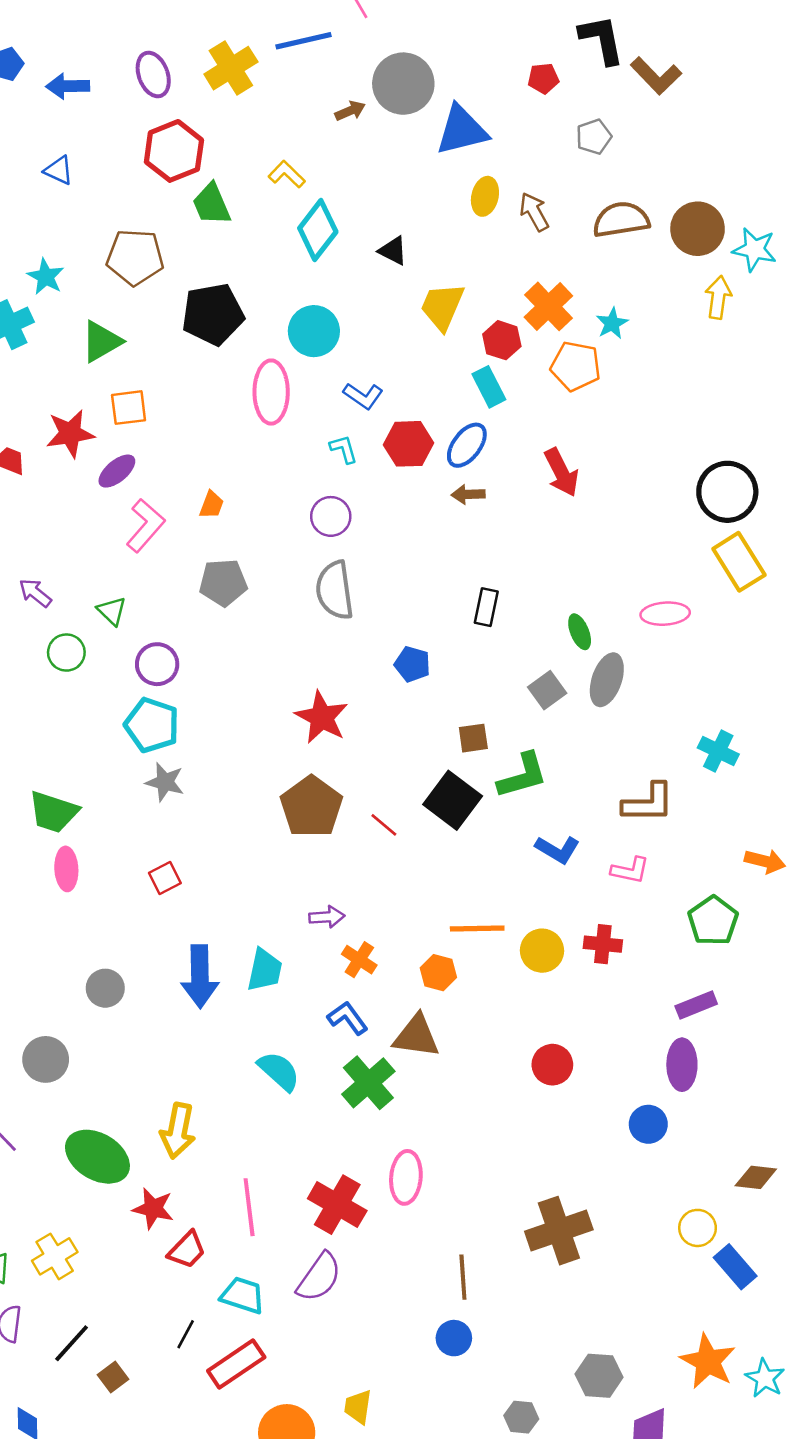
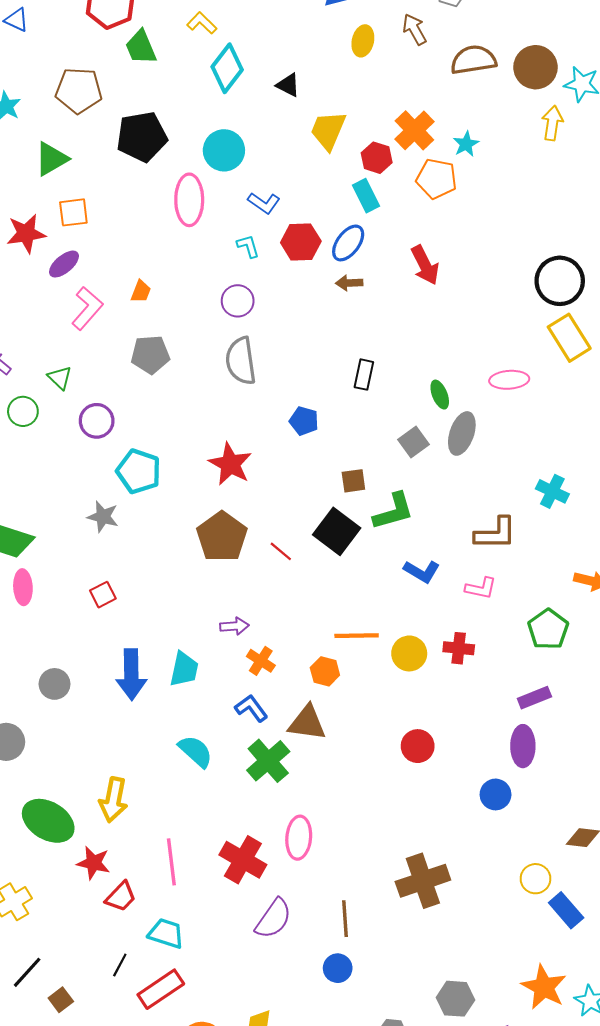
brown arrow: (534, 212) -> (414, 29), moved
cyan pentagon: (152, 725) -> (139, 471), moved
purple semicircle: (319, 1277) -> (273, 919), moved

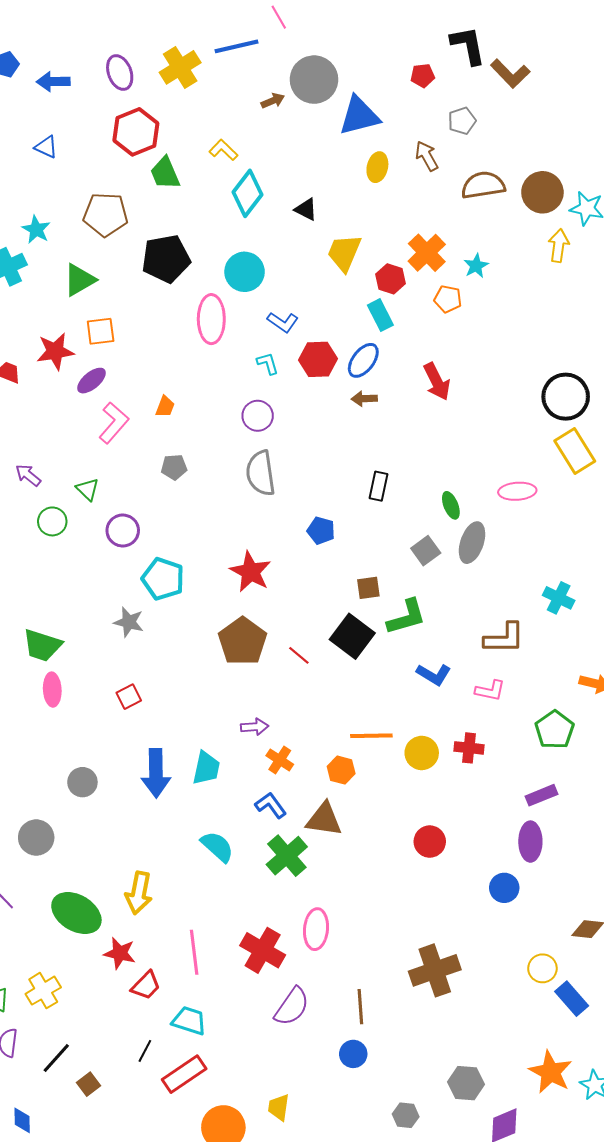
orange pentagon: (437, 179) -> (448, 299), size x0.7
gray pentagon: (150, 355) -> (174, 467), size x0.7

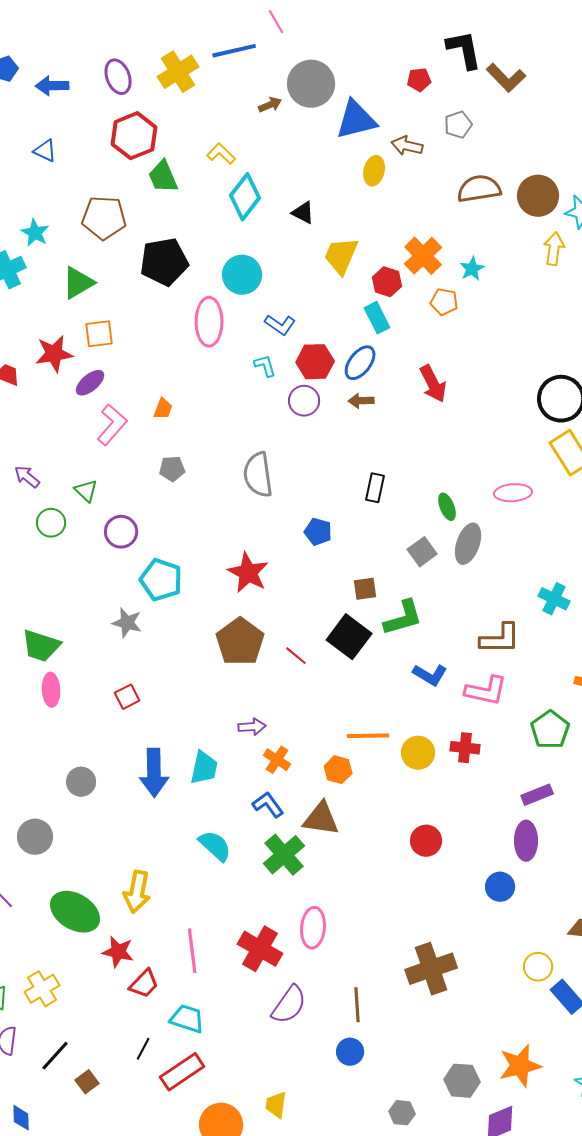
brown arrow: (427, 156) -> (407, 146), moved, turned -48
purple circle: (258, 416) -> (304, 401), moved
pink L-shape: (490, 691) -> (486, 691), size x1.4
orange star: (551, 1072) -> (520, 1066), moved, turned 30

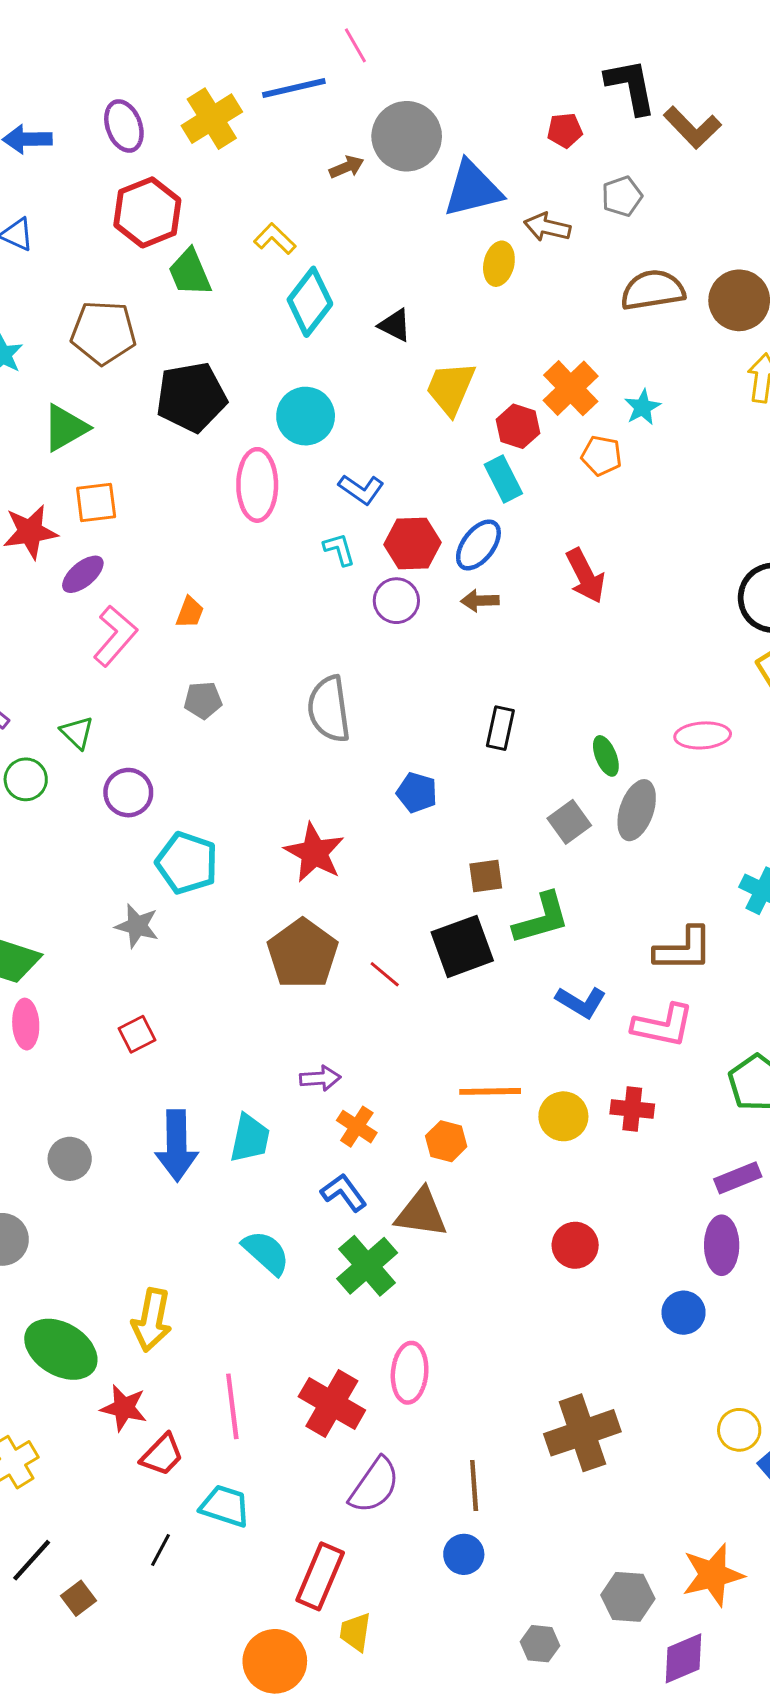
black square: (349, 637) -> (462, 946), turned 33
red rectangle: (182, 1072) -> (320, 1576), moved, turned -33

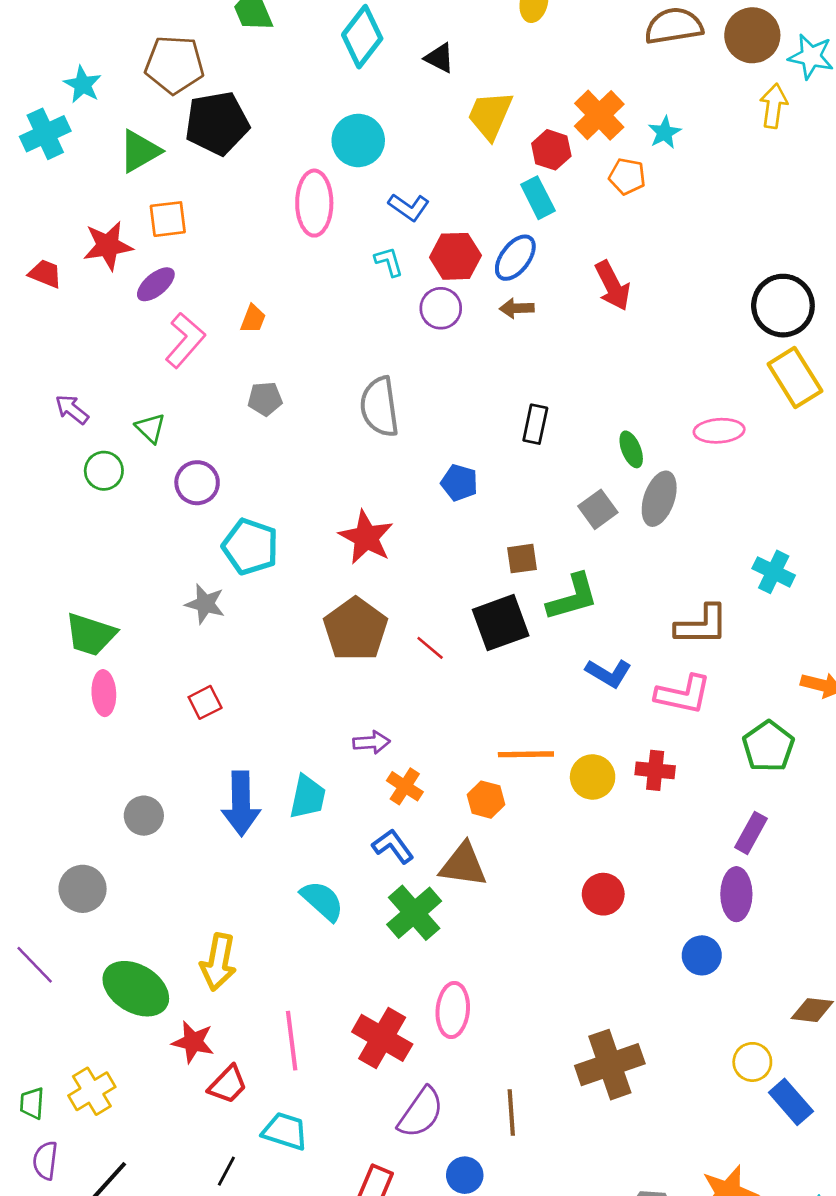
black pentagon: (191, 397) -> (217, 123), moved
purple rectangle: (738, 1178) -> (751, 833), turned -39
blue circle: (464, 1554) -> (465, 1175), moved

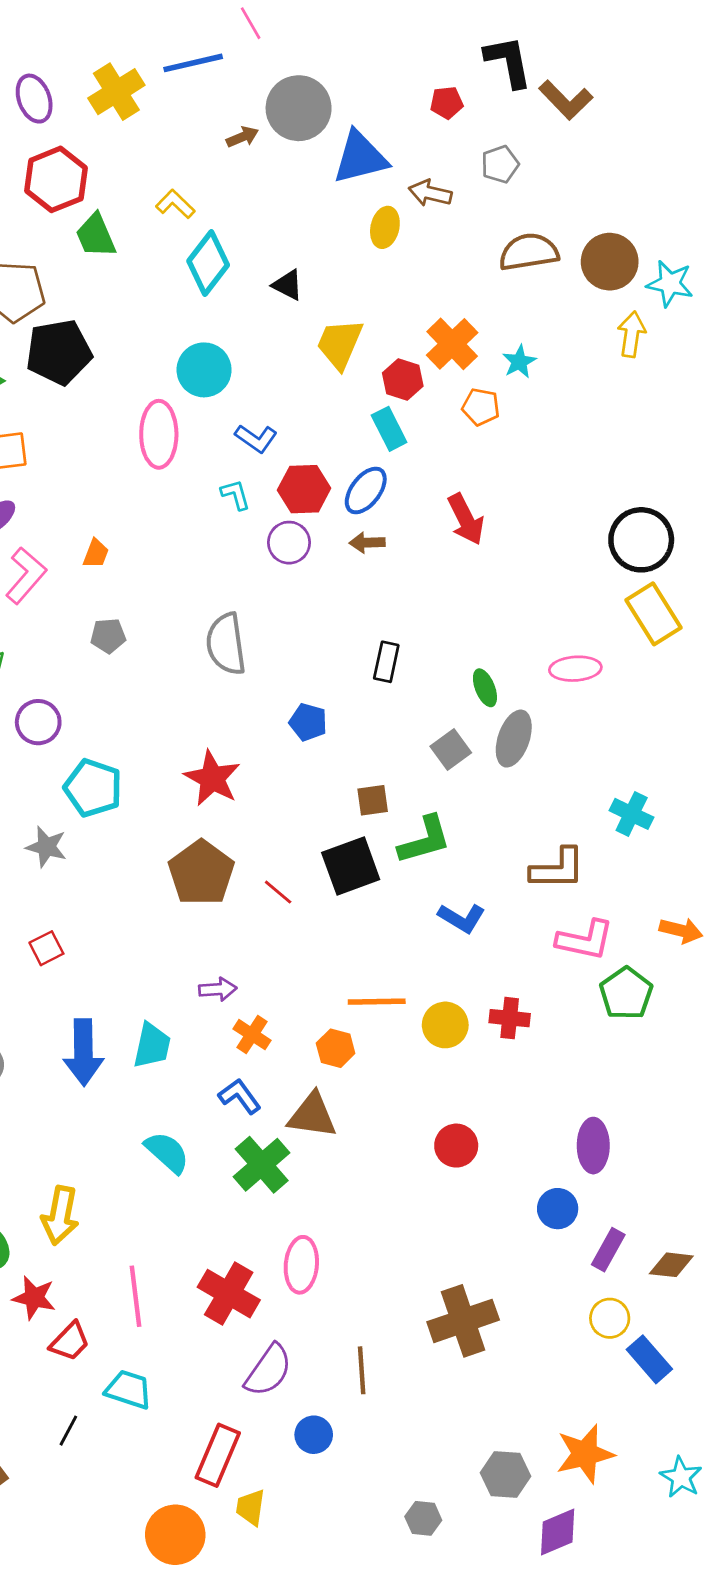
pink L-shape: (683, 694) -> (585, 940), moved
purple rectangle: (751, 833) -> (608, 1250), moved

